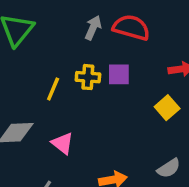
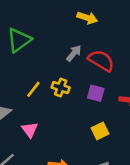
purple square: (119, 74) -> (96, 93), moved
yellow square: (167, 108) -> (100, 131), moved

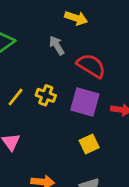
gray arrow: (74, 53) -> (57, 45), moved, turned -72
purple square: (96, 93) -> (85, 102), size x1.5

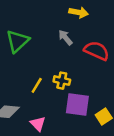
purple square: (85, 102) -> (77, 105), moved

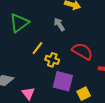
red semicircle: (97, 51) -> (82, 51), moved
yellow line: (37, 85) -> (37, 48), moved

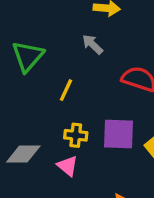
yellow cross: (52, 60) -> (76, 135), moved

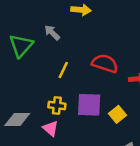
gray arrow: (92, 44) -> (52, 33), moved
yellow line: (66, 90) -> (63, 70), moved

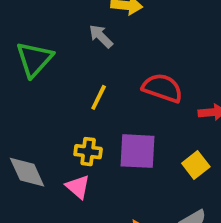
gray arrow: (52, 33) -> (101, 36), moved
yellow square: (117, 114) -> (196, 165), moved
gray diamond: (17, 119) -> (27, 172), turned 65

